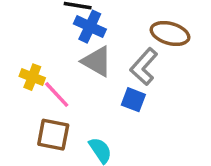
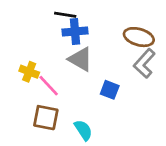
blue cross: (90, 27) -> (75, 31), turned -30
gray L-shape: (144, 67) -> (144, 63), moved

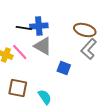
black line: (65, 15) -> (24, 28), moved
pink line: (49, 86) -> (20, 52), moved

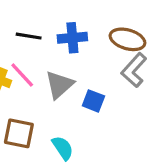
blue cross: (39, 26) -> (72, 38), moved
gray triangle: (43, 46) -> (59, 85), moved, turned 48

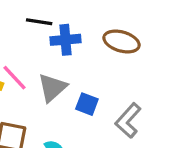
black line: (29, 36) -> (39, 22), moved
gray L-shape: (134, 70) -> (128, 121), moved

